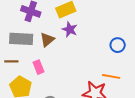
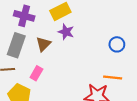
gray rectangle: (21, 39) -> (16, 45), turned -70
pink rectangle: (39, 67) -> (36, 73), turned 56

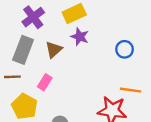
purple cross: (24, 16) -> (33, 17), turned 36
blue circle: (117, 44) -> (125, 49), moved

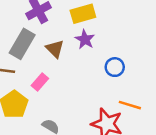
blue circle: (125, 49) -> (115, 67), moved
brown triangle: (54, 50) -> (55, 49), turned -42

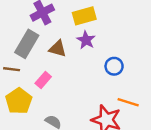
brown triangle: (55, 49) -> (58, 49), turned -30

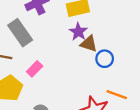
gray rectangle: (27, 44) -> (20, 33), turned -68
brown triangle: (58, 49) -> (89, 44), moved

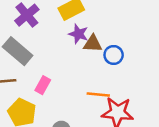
orange line: (117, 95) -> (98, 94), moved

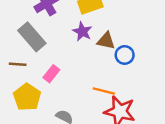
purple star: (78, 34) -> (82, 32), moved

